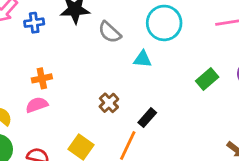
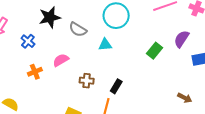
blue cross: (34, 23) -> (28, 41), moved, turned -32
brown cross: (109, 103) -> (87, 81), turned -32
pink semicircle: (37, 105) -> (61, 60), moved

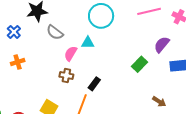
gray semicircle: (78, 29) -> (55, 32), moved
green rectangle: (155, 51) -> (140, 64), moved
pink semicircle: (61, 60) -> (71, 54), moved, turned -35

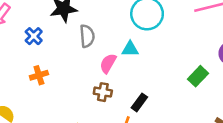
gray semicircle: (55, 32) -> (87, 36), turned -132

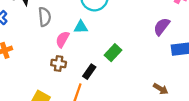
green rectangle: (198, 76) -> (113, 53), moved

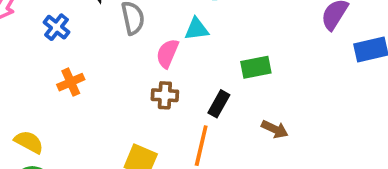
green rectangle: (113, 53) -> (256, 67), turned 42
brown arrow: (161, 89) -> (275, 129), moved

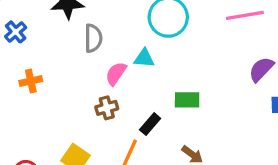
blue cross: (57, 27) -> (16, 32), moved
brown cross: (165, 95) -> (107, 108), turned -30

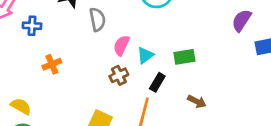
blue cross: (16, 32) -> (32, 26), turned -36
cyan triangle: (144, 58) -> (145, 55), moved, turned -30

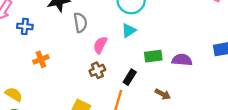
purple semicircle: (242, 20) -> (182, 60), moved, turned 60
cyan triangle: (145, 55) -> (129, 31), moved

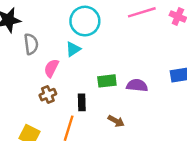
cyan triangle: (129, 31) -> (73, 49), moved
black rectangle: (130, 77) -> (82, 102), turned -35

